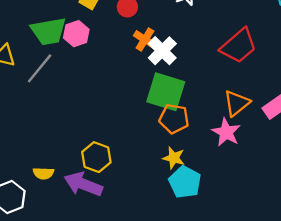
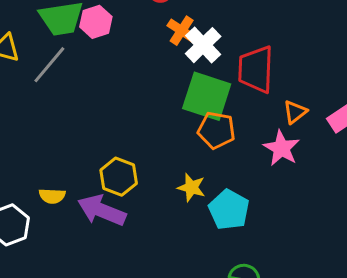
red trapezoid: (239, 46) -> (256, 69), moved, turned 132
orange triangle: (237, 103) -> (295, 112), size x0.7
yellow star: (174, 158) -> (191, 187), moved

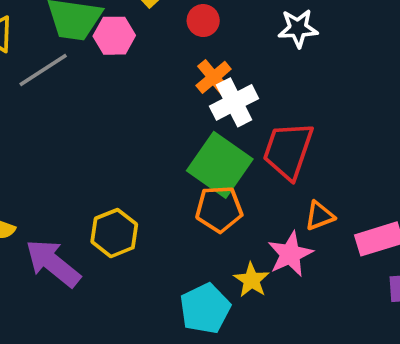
orange pentagon: (216, 130) -> (219, 209), turned -30
yellow hexagon: (119, 177) -> (114, 233), moved
yellow star: (191, 187) -> (252, 280), moved

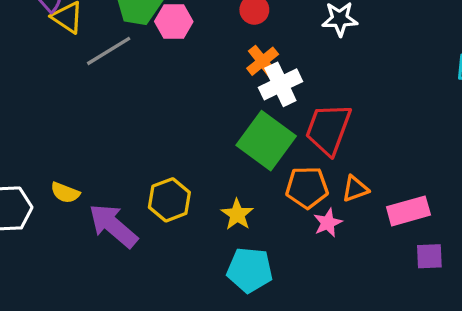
orange pentagon: (219, 209) -> (307, 187), moved
pink star: (290, 254) -> (328, 223), size x0.7
yellow star: (252, 280) -> (237, 214), moved
cyan pentagon: (205, 309) -> (250, 270), turned 30

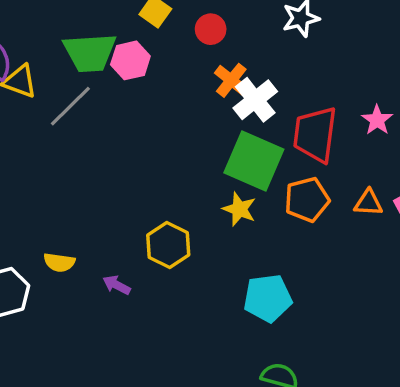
orange triangle: (355, 189) -> (368, 203), moved, turned 36
yellow star: (237, 214) -> (239, 209), moved
pink star: (328, 223) -> (377, 120), moved
purple arrow: (113, 226) -> (117, 285), size x0.5

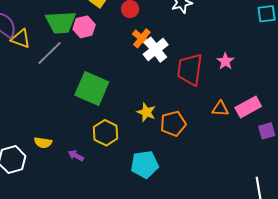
green square: (254, 161) -> (92, 89), moved
orange pentagon: (307, 200) -> (173, 124), moved
cyan pentagon: (268, 298) -> (145, 164), moved

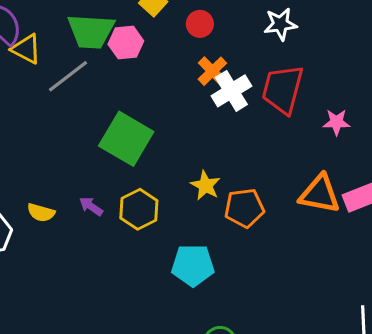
pink star: (225, 61) -> (336, 122), turned 30
red trapezoid: (190, 69) -> (283, 89), moved
orange triangle: (220, 109) -> (320, 194), size x1.6
purple arrow: (76, 156) -> (91, 206), moved

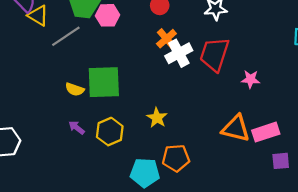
green square: (126, 139) -> (104, 82), turned -36
orange pentagon: (244, 208) -> (176, 158), moved
yellow semicircle: (41, 213) -> (75, 89), moved

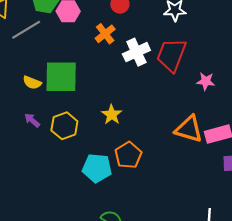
orange cross: (166, 39) -> (105, 34), moved
orange pentagon: (176, 158) -> (128, 155), turned -30

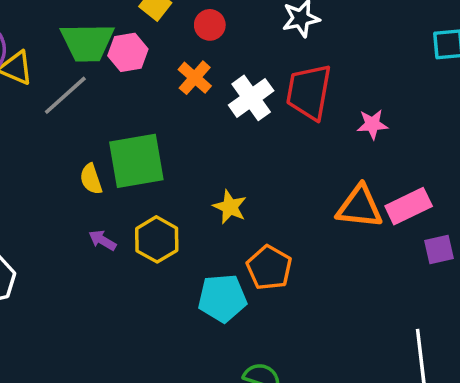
yellow semicircle: (32, 83) -> (91, 179), turned 60

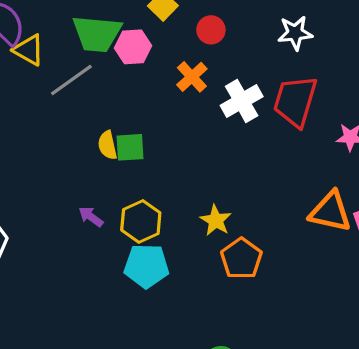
green square: (136, 161) -> (130, 147), size x0.6
yellow semicircle: (91, 179) -> (107, 145), moved
yellow star: (230, 207) -> (216, 220), moved
cyan pentagon: (222, 298) -> (146, 266), moved

